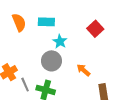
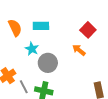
cyan star: (60, 42) -> (32, 49), moved
orange arrow: (83, 70) -> (79, 50), moved

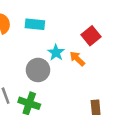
cyan star: (32, 49) -> (56, 53), moved

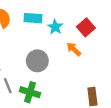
cyan star: (56, 53) -> (55, 27), moved

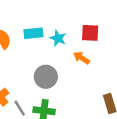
red square: (86, 27) -> (90, 33), turned -36

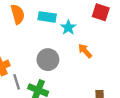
red square: (90, 33) -> (101, 12), moved

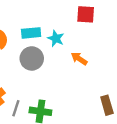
gray circle: (48, 60) -> (32, 58), moved
gray line: (17, 82) -> (16, 108), turned 49

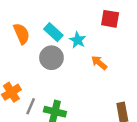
cyan rectangle: (31, 33) -> (53, 32), turned 42

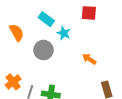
cyan rectangle: (53, 32) -> (46, 19), moved
orange arrow: (99, 63) -> (89, 59), moved

